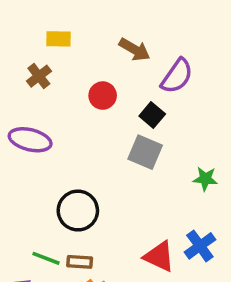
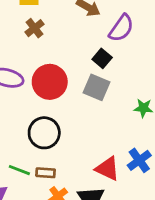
brown cross: (39, 76) -> (35, 28), moved
red circle: (103, 96) -> (50, 82), moved, size x1.6

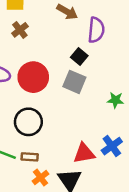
purple semicircle: (121, 28) -> (96, 30), turned -30
red triangle: (108, 169) -> (84, 153), turned -35

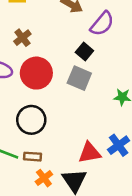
brown cross: (20, 30) -> (22, 38), moved
purple semicircle: (96, 30) -> (102, 24), turned 35

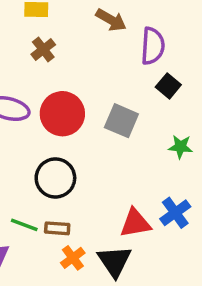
purple semicircle: (102, 24) -> (153, 46), turned -36
brown cross: (22, 38) -> (43, 49), moved
black square: (84, 52) -> (168, 86), moved

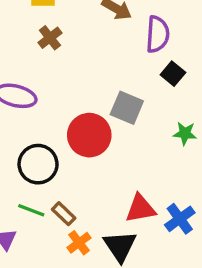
red circle: (62, 114) -> (89, 135), moved
black circle: (55, 178) -> (38, 164), moved
blue cross: (175, 213) -> (180, 219), moved
brown rectangle: (57, 228) -> (64, 214), turned 40

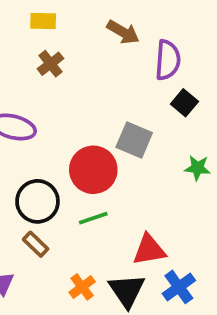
green line: (31, 210) -> (93, 218), moved, turned -40
brown rectangle: (64, 214) -> (36, 244), moved
blue cross: (180, 219) -> (179, 287), moved

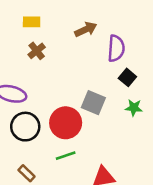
brown arrow: (123, 32) -> (86, 29), turned -55
green star: (197, 168) -> (134, 108), moved
black circle: (37, 201) -> (25, 127), moved

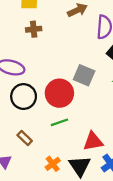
brown cross: (37, 51) -> (34, 29), turned 32

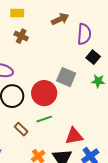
brown cross: (34, 29) -> (21, 36), turned 32
brown rectangle: (25, 138) -> (21, 129), moved

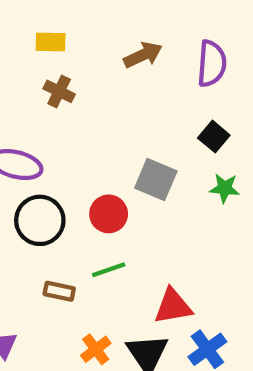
purple semicircle: (84, 34) -> (212, 64), moved
red circle: (44, 93) -> (109, 214), size x0.7
brown rectangle: (21, 129) -> (59, 291), turned -32

